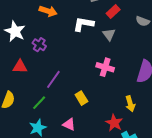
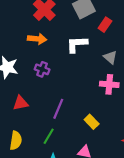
gray triangle: (109, 34) -> (110, 57), moved
purple cross: (39, 45) -> (42, 69), moved

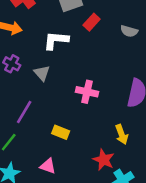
gray triangle: (110, 57) -> (42, 73), moved
yellow rectangle: (92, 122) -> (61, 132), turned -32

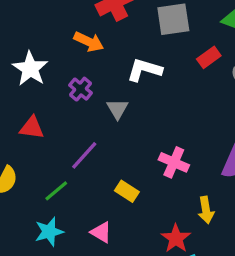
red rectangle: (92, 22) -> (209, 57), moved
pink cross: (87, 92) -> (174, 162), moved

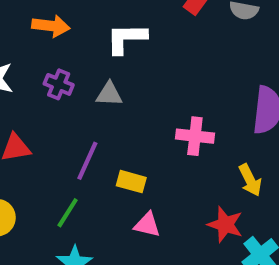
gray triangle: (117, 109) -> (109, 94), turned -40
yellow rectangle: (127, 191) -> (131, 182), moved
pink triangle: (101, 232) -> (147, 225), moved

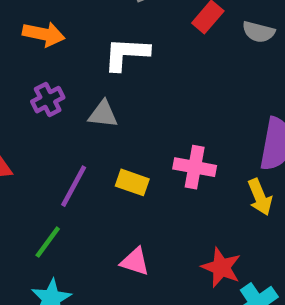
purple cross: (59, 84) -> (48, 100), turned 36
yellow arrow: (250, 180) -> (260, 197), moved
yellow rectangle: (131, 182) -> (132, 182), moved

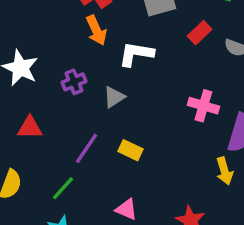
orange arrow: (44, 34) -> (96, 30), moved, turned 48
gray triangle: (103, 114) -> (114, 97), turned -45
pink cross: (195, 167) -> (203, 106), moved

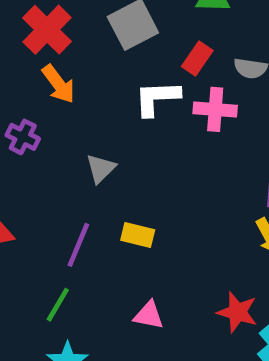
white L-shape: (136, 54) -> (157, 98), moved
purple cross: (74, 82) -> (23, 137), moved, turned -30
pink cross: (203, 106) -> (215, 109), moved

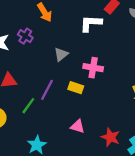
pink cross: (215, 109) -> (93, 68), moved
green line: (58, 305) -> (28, 106), moved
red star: (237, 312) -> (110, 137), moved

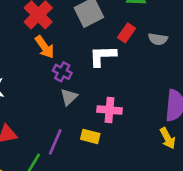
purple cross: (25, 36) -> (62, 72), moved

